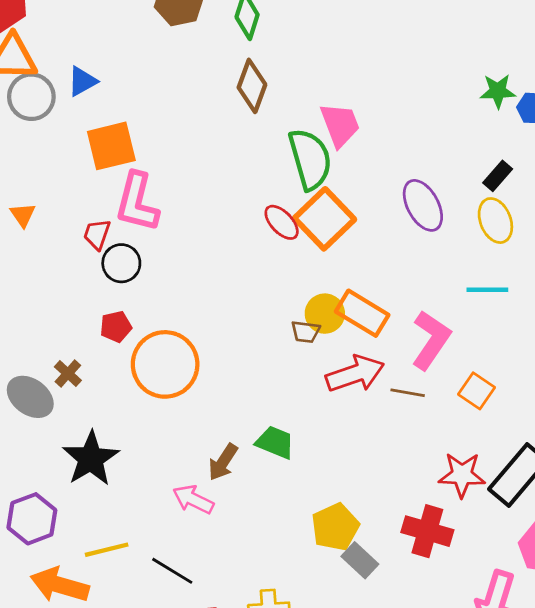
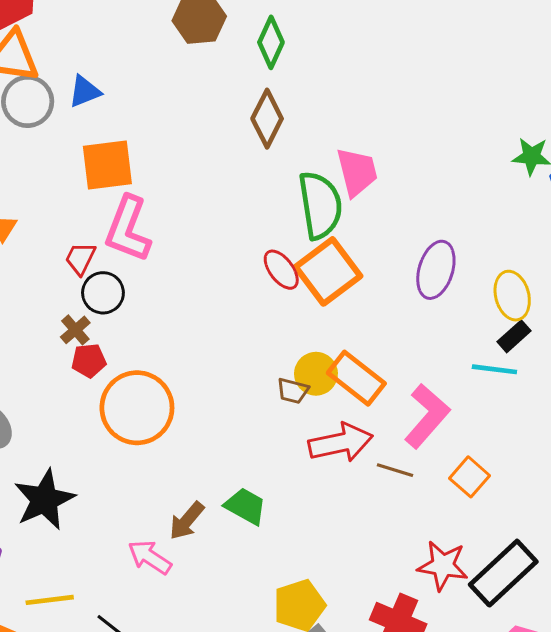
black rectangle: (498, 176) -> (514, 336), moved
purple ellipse: (423, 205) -> (436, 270), turned 39
brown cross: (68, 374) -> (75, 330), moved

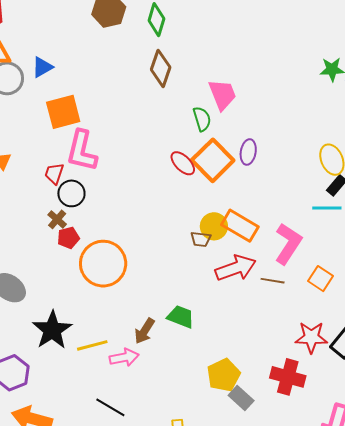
green semicircle: (320, 205) -> (202, 119), size x0.6
purple ellipse: (436, 270) -> (248, 152), moved, size x0.7
pink arrow: (150, 557) -> (124, 357), turned 144
yellow line: (50, 600) -> (92, 345), moved

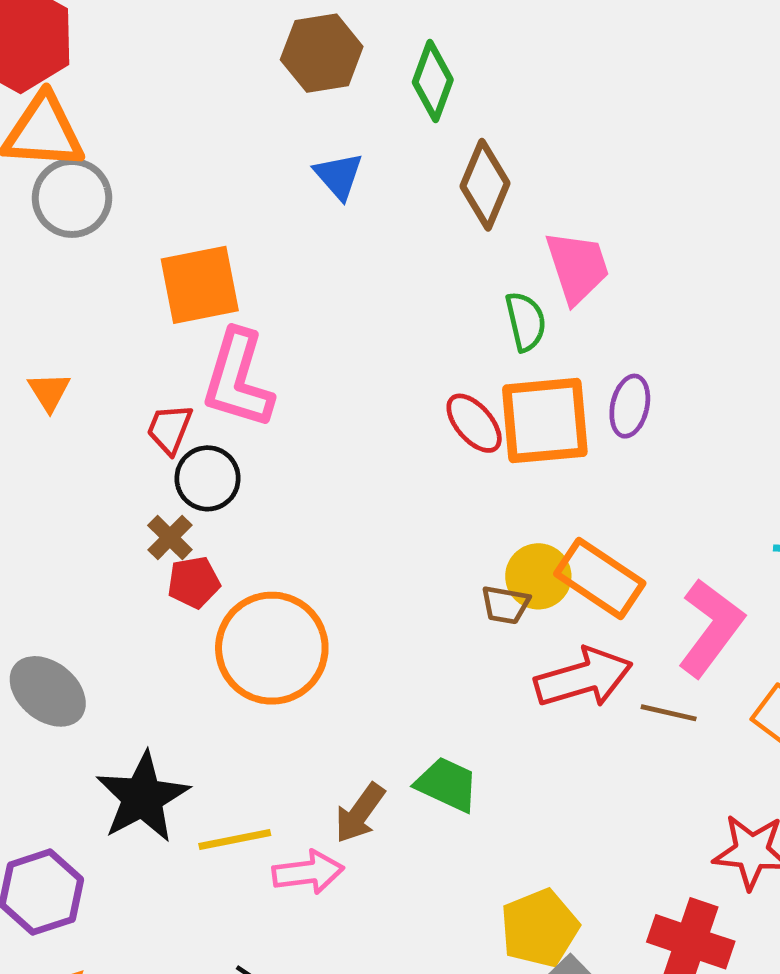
blue triangle: (42, 67) -> (339, 176), moved, turned -45
brown diamond: (161, 68) -> (485, 185), moved
orange square: (213, 160) -> (545, 421), turned 36

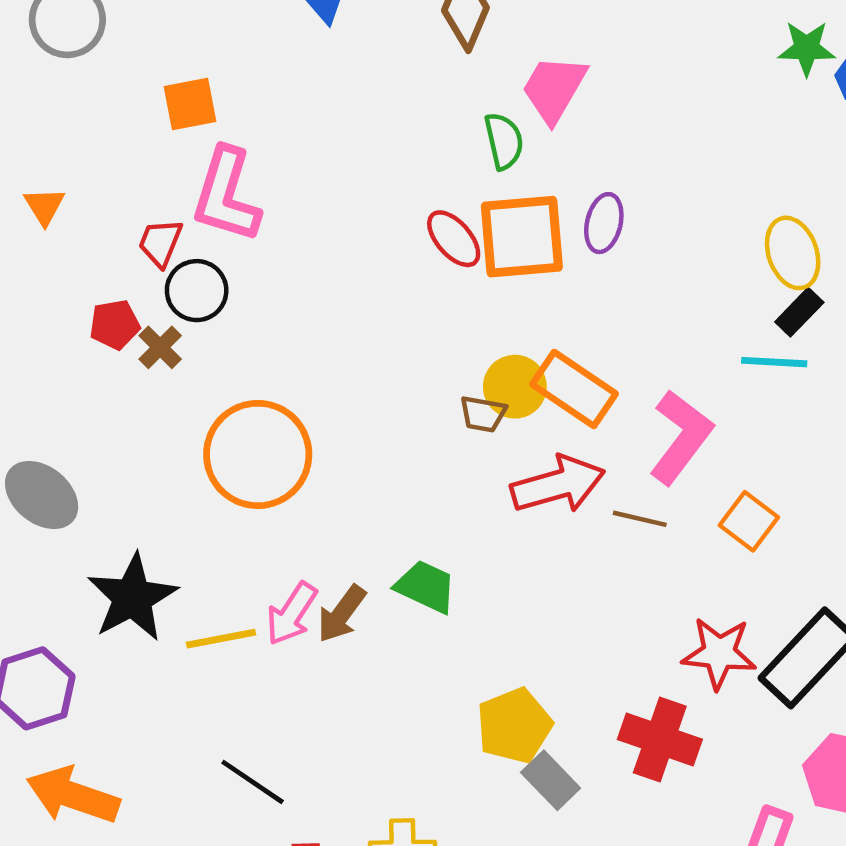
pink trapezoid: (577, 267) -> (554, 89), turned -132
orange square: (200, 285) -> (190, 104), size x0.7
red pentagon: (194, 582) -> (115, 325), moved
pink arrow: (308, 872) -> (292, 614), moved, turned 130

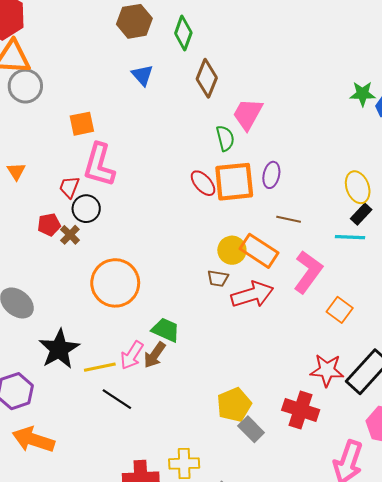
brown trapezoid: (483, 414) -> (218, 278), moved
brown line: (640, 519) -> (289, 219), moved
green trapezoid: (426, 587) -> (166, 330), moved
black line: (253, 782) -> (117, 399), moved

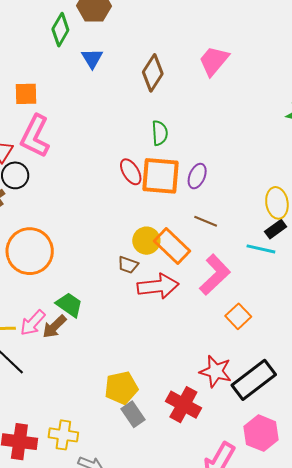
green diamond: (183, 33) -> (60, 30), moved
pink trapezoid: (248, 114) -> (214, 61), moved

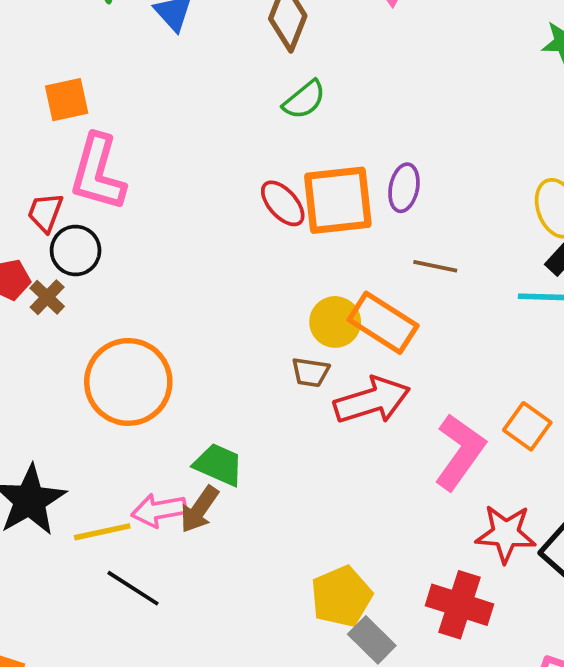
green semicircle: (160, 133) -> (304, 100), moved, turned 65
pink L-shape: (215, 275) -> (460, 452), moved
pink arrow: (33, 323) -> (159, 510), turned 48

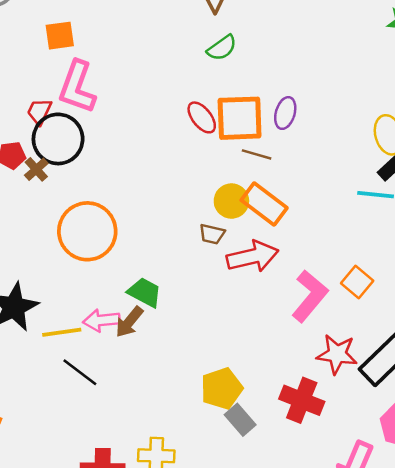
black circle: (76, 250) -> (58, 139), size x1.5
brown line: (435, 266) -> (257, 154), moved

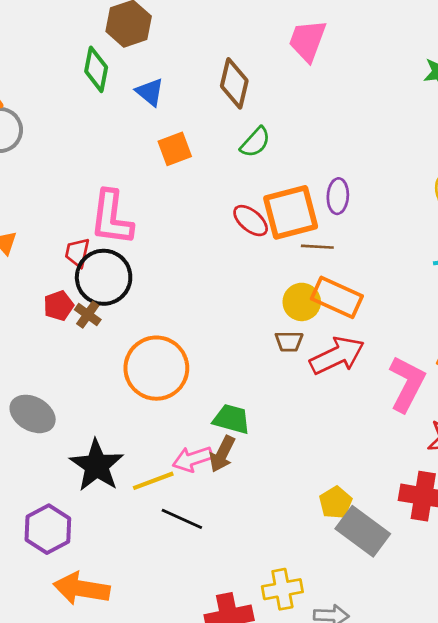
orange square: (60, 36) -> (175, 149), moved
yellow pentagon: (222, 389) -> (336, 503), size x0.7
gray rectangle: (240, 420) -> (363, 531), size x1.5

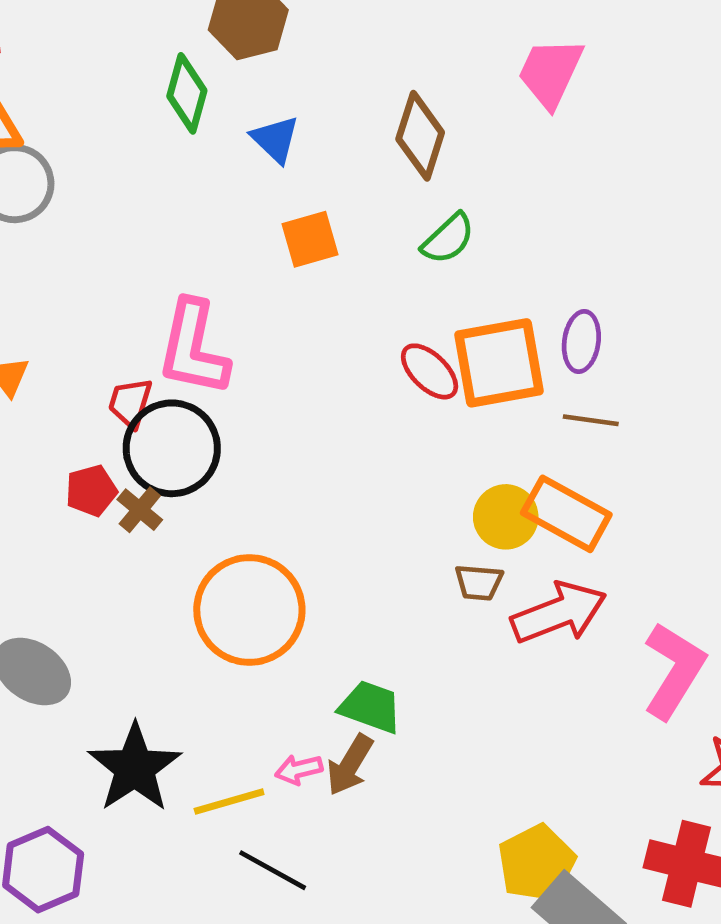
brown line: (317, 247) -> (591, 420), moved
pink arrow: (193, 459) -> (299, 770), size x0.7
yellow pentagon: (336, 503) -> (537, 863), size x1.4

